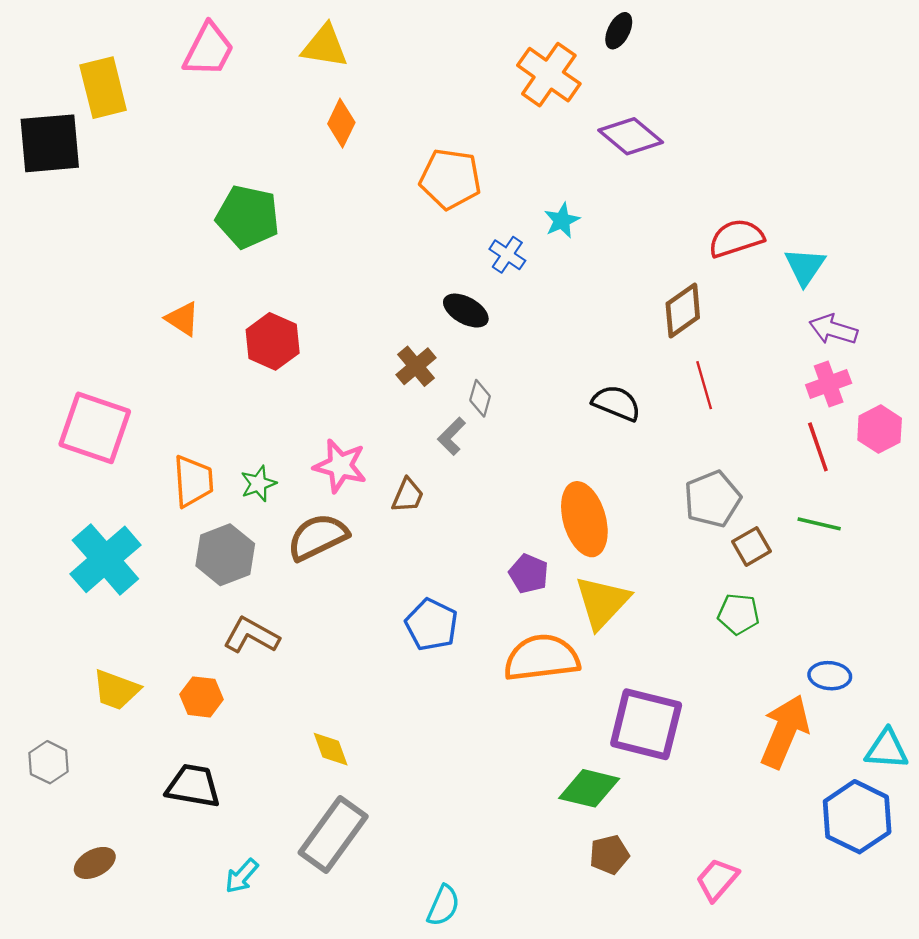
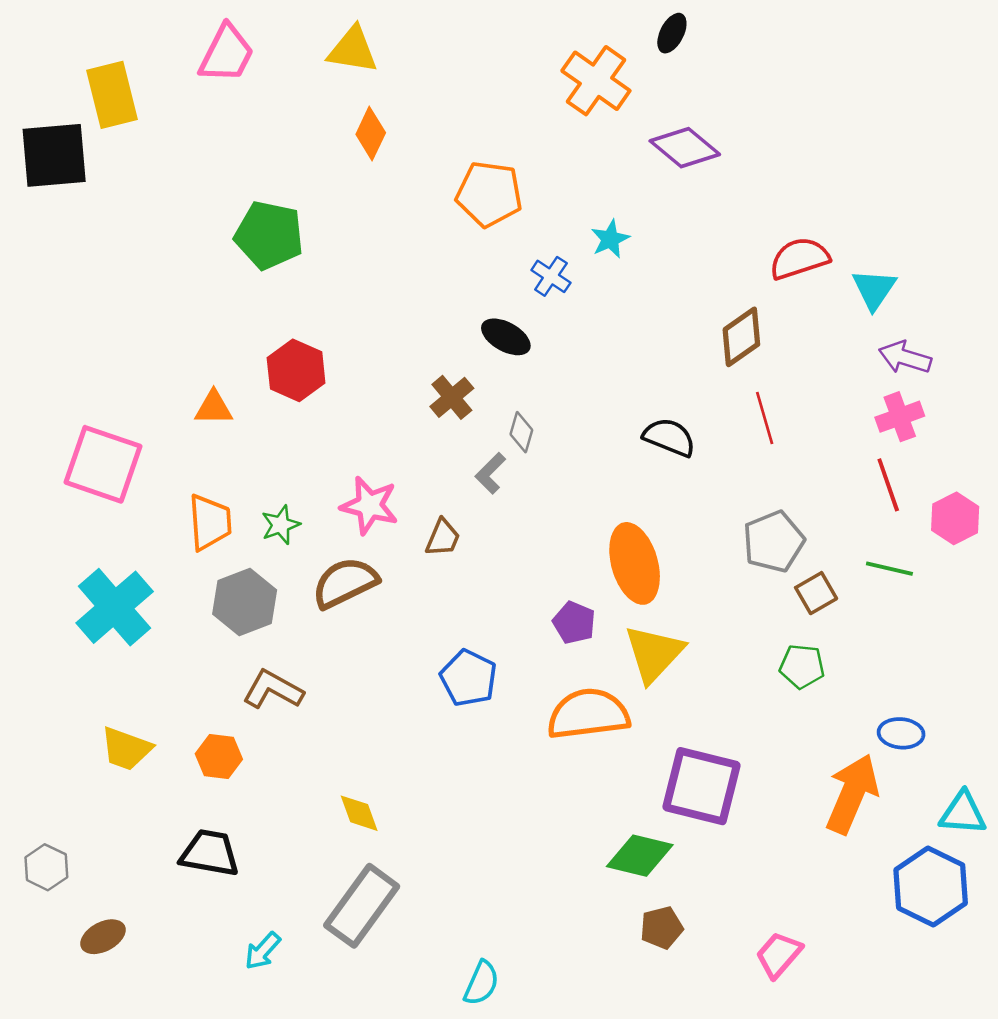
orange triangle: (182, 319) -> (214, 408), moved, turned -33
pink hexagon: (880, 429) -> (955, 518), moved
gray hexagon: (49, 762) -> (46, 867), moved

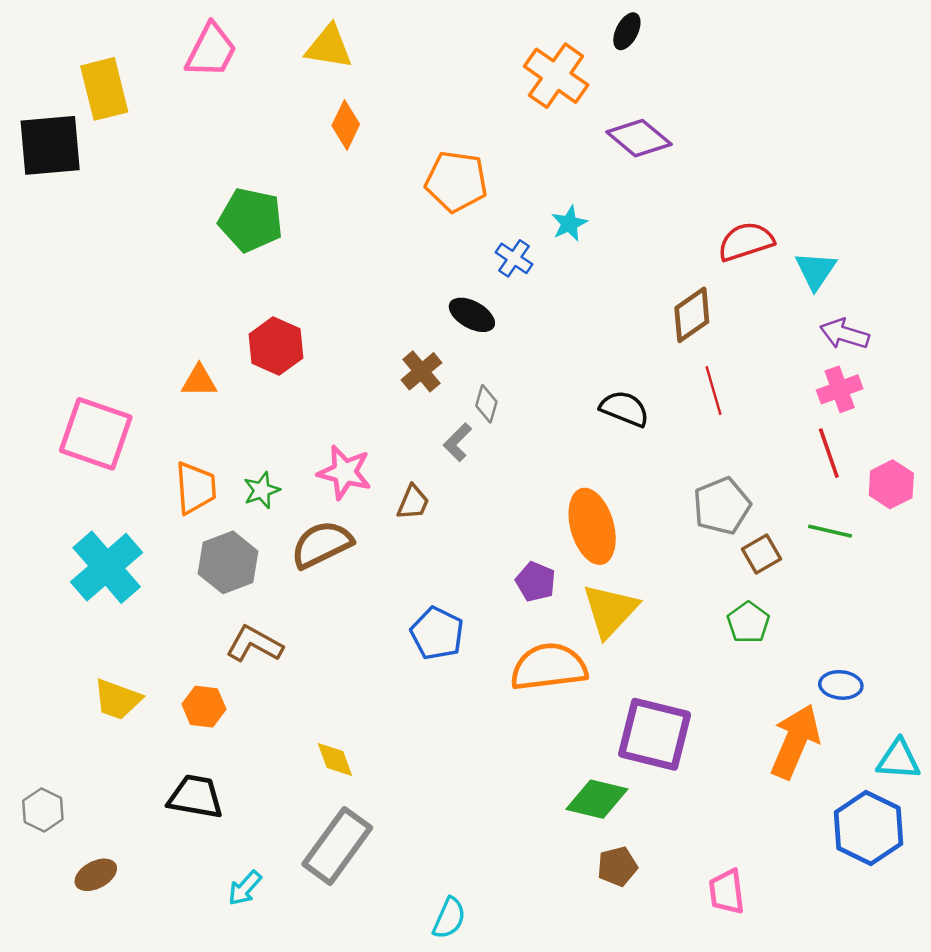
green pentagon: (802, 666) -> (748, 622), turned 30
pink trapezoid: (779, 955) -> (727, 892), turned -48

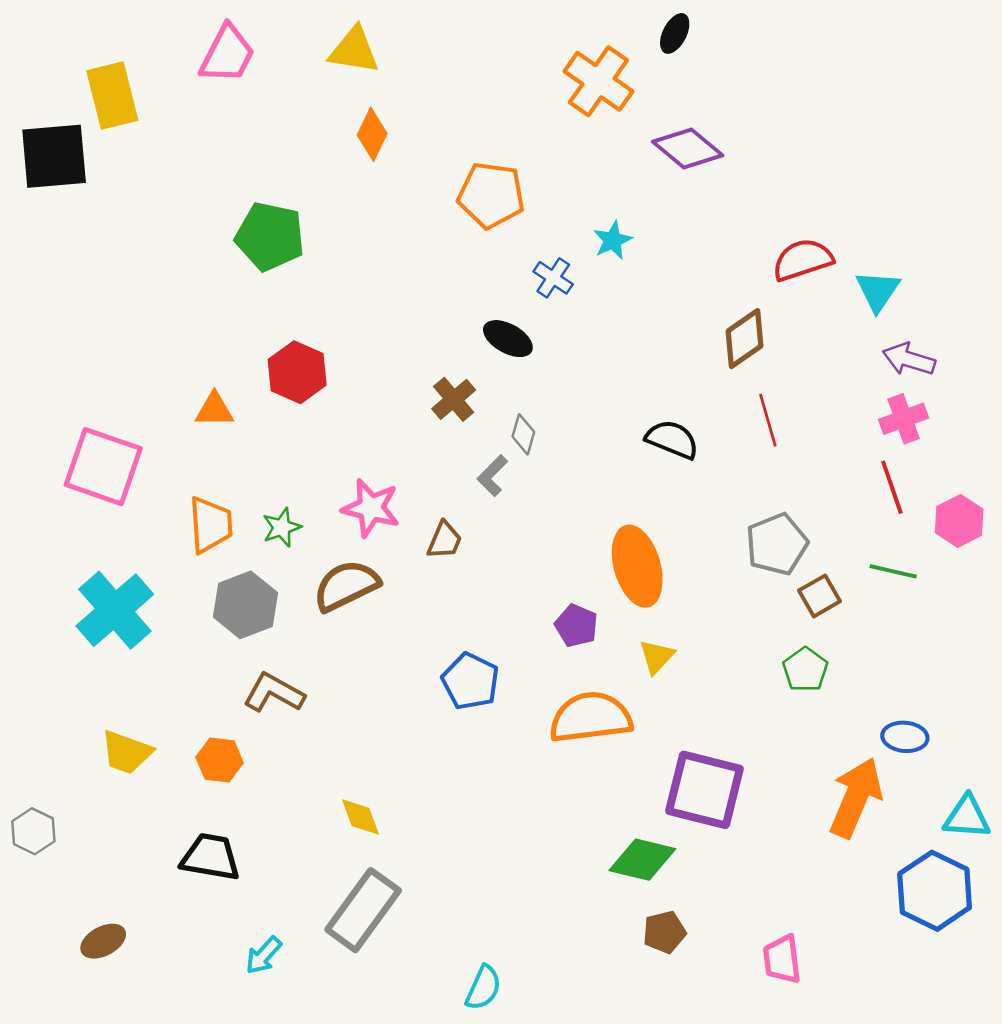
yellow triangle: (610, 610) -> (657, 657), size x0.6
gray hexagon: (43, 810) -> (33, 831), moved

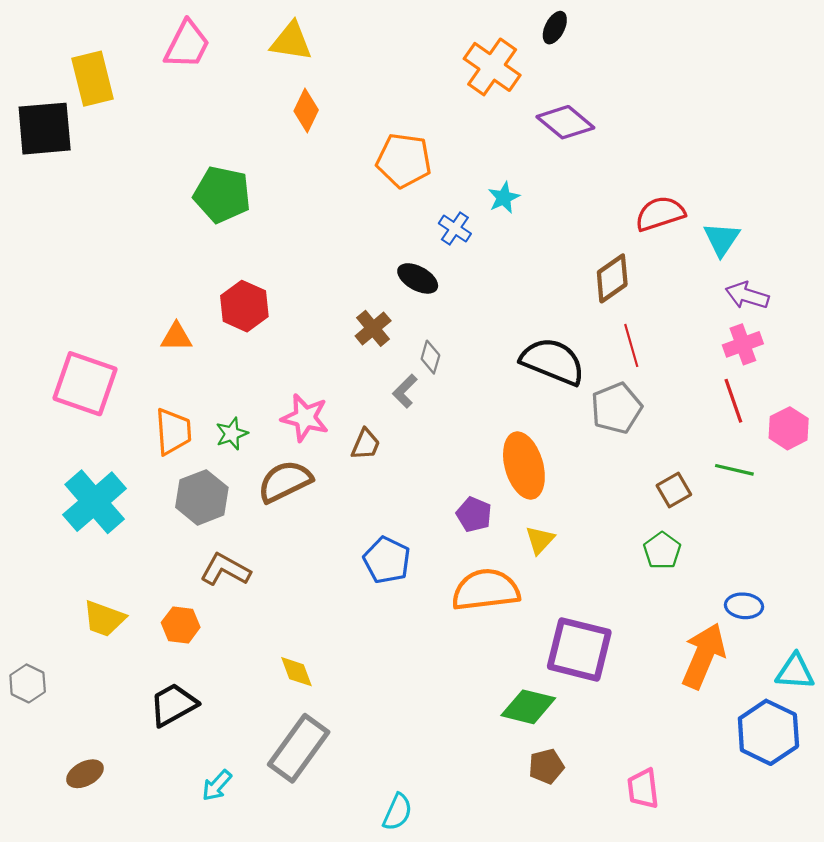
black semicircle: (672, 439) -> (553, 361), size x1.5
gray pentagon: (777, 544) -> (616, 408), moved
black trapezoid: (211, 857) -> (173, 705), turned -39

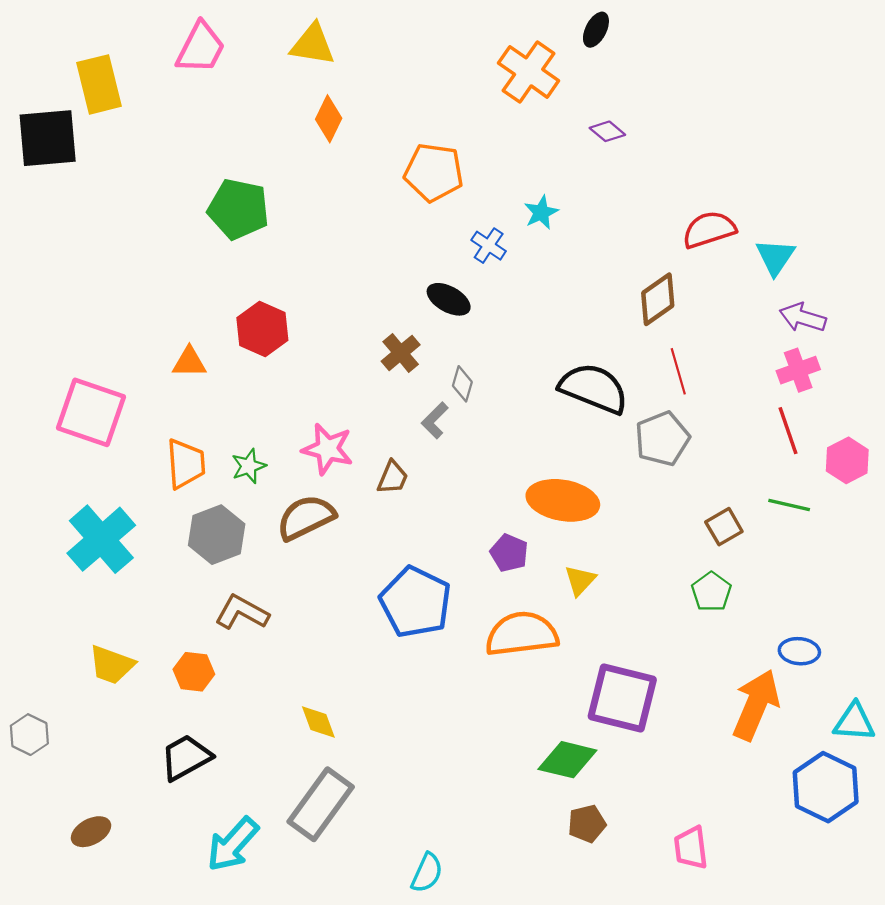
purple diamond: (565, 122) -> (607, 131), size x0.6
orange ellipse: (524, 466) -> (563, 500), turned -64
blue pentagon: (387, 560) -> (415, 602), size x1.4
cyan arrow: (217, 785) -> (233, 844), size x1.6

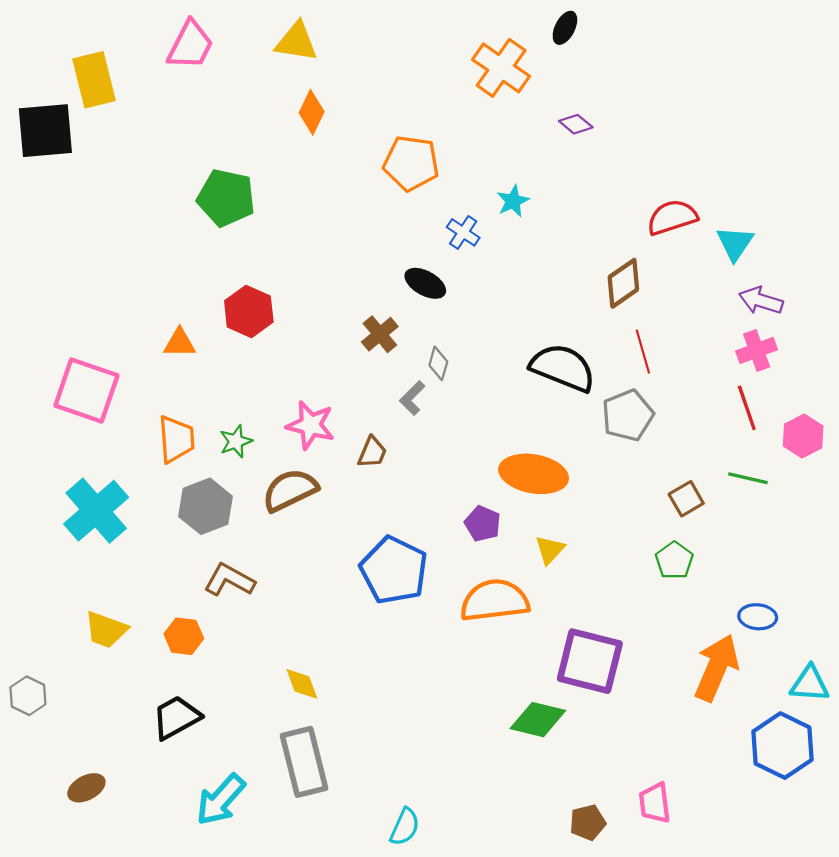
gray rectangle: (321, 804) -> (304, 762), turned -50
brown pentagon: (587, 824) -> (588, 822), moved

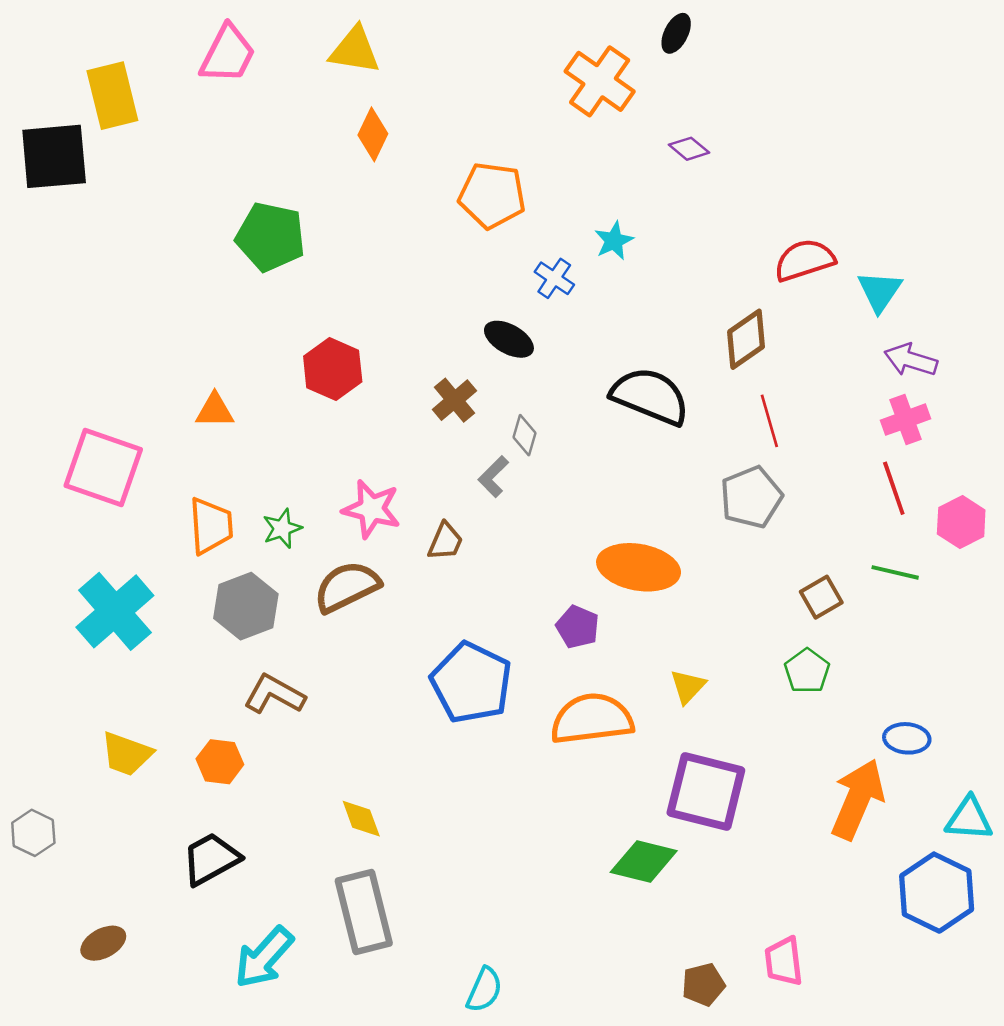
red hexagon: (249, 311) -> (333, 369), moved
black semicircle: (563, 368) -> (650, 396), moved
yellow triangle: (550, 550) -> (688, 687), moved

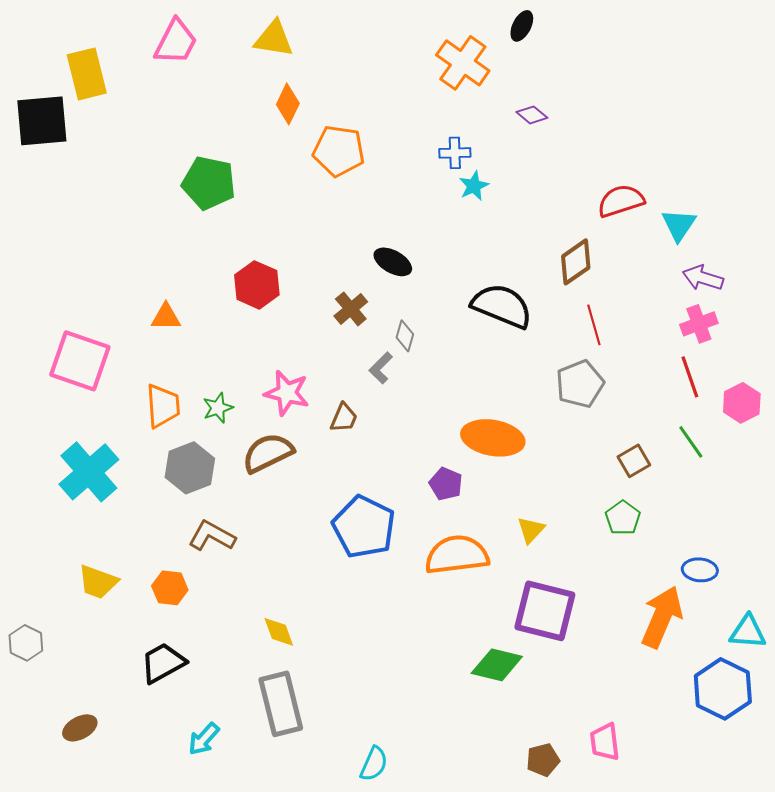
orange pentagon: (492, 195) -> (339, 151), moved
blue cross: (554, 278) -> (455, 153), moved, turned -36
green line: (895, 572) -> (691, 442), turned 42
cyan arrow: (264, 957) -> (204, 739), size x0.7

